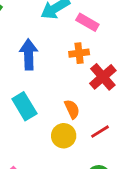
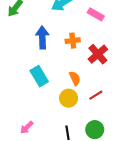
pink rectangle: (87, 22) -> (96, 14), moved
orange cross: (79, 53) -> (73, 41), moved

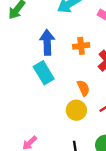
cyan rectangle: (39, 76) -> (44, 73), moved

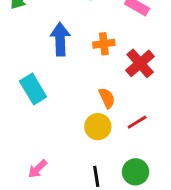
cyan rectangle: (44, 73) -> (33, 89), moved

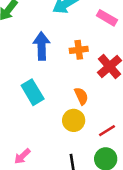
cyan rectangle: (33, 89) -> (33, 92), moved
red line: (137, 122) -> (107, 131), moved

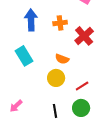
orange semicircle: (81, 96) -> (62, 59), turned 136

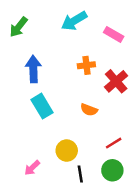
blue arrow: (31, 20) -> (33, 69), moved
yellow circle: (56, 78) -> (67, 151), moved

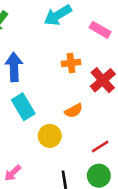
orange semicircle: (89, 110) -> (74, 111), turned -49
yellow circle: (67, 151) -> (50, 136), moved

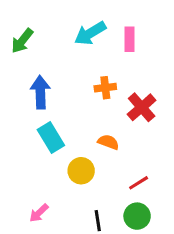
pink rectangle: (100, 30) -> (129, 39), moved, turned 60
orange semicircle: (74, 111) -> (108, 142), turned -132

